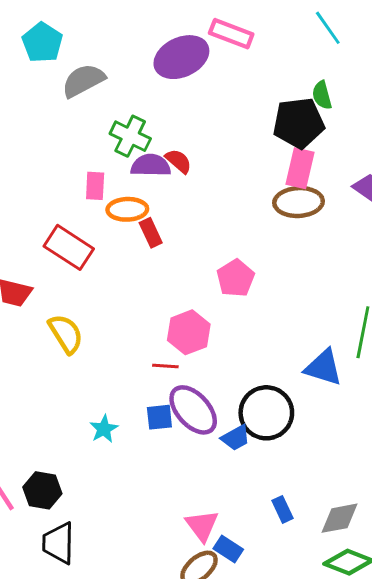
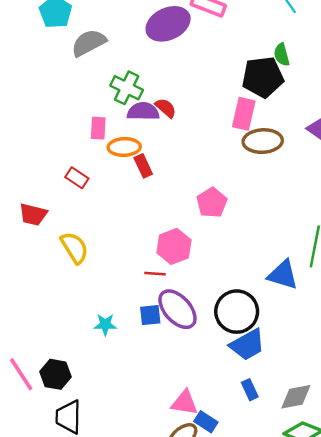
pink rectangle: (300, 168) -> (244, 114), moved
red rectangle: (69, 247) -> (77, 178), size x0.6
cyan star: (104, 429) -> (105, 325), turned 30
blue trapezoid: (236, 438) -> (247, 345), moved, size x1.5
pink triangle: (202, 526) -> (185, 403), turned -44

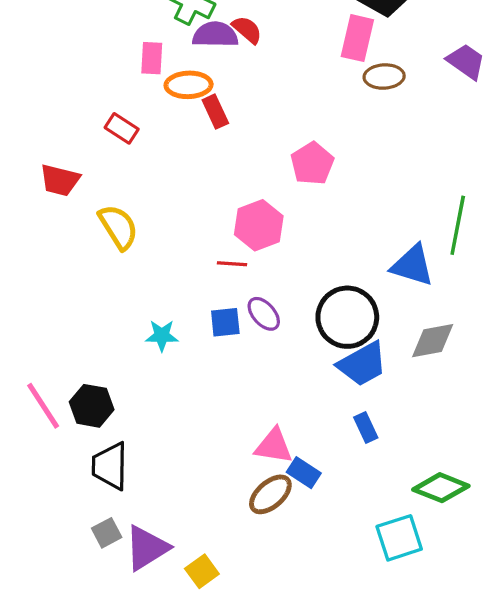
brown ellipse: (263, 141) -> (384, 77), size x0.7
purple ellipse: (177, 309) -> (264, 314), size x0.6
gray diamond: (296, 397) -> (433, 341), moved

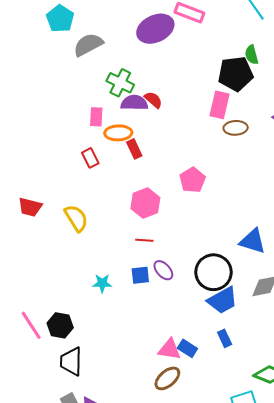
red rectangle: (122, 128) -> (90, 158), moved, turned 30
red trapezoid: (60, 180) -> (30, 207), moved
pink hexagon: (259, 225) -> (145, 203), moved
blue rectangle: (304, 473) -> (187, 348), moved

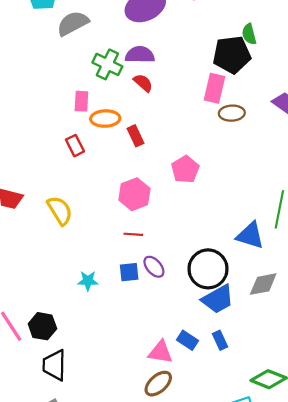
purple semicircle: (134, 103) -> (140, 55), moved
red rectangle: (134, 149) -> (136, 136), moved
blue rectangle: (187, 348) -> (187, 340), moved

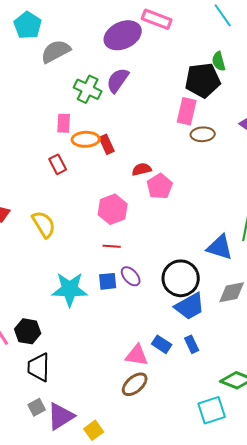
purple semicircle: (140, 55) -> (118, 80), turned -56
red semicircle: (143, 83) -> (142, 169), moved, turned -54
red rectangle: (136, 136) -> (107, 144), moved
cyan star: (88, 281) -> (70, 289), size x1.8

